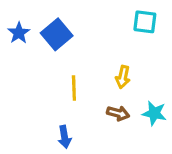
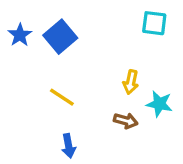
yellow line: (74, 88) -> (62, 97), moved, turned -55
cyan star: (154, 113) -> (159, 104), moved

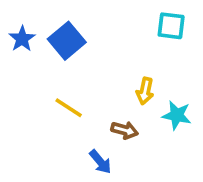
brown arrow: (126, 121) -> (125, 130), moved
blue arrow: (69, 146) -> (100, 162), moved, turned -30

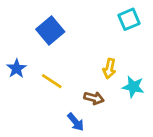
cyan square: (171, 26) -> (129, 19), turned -30
blue star: (22, 39) -> (17, 68), moved

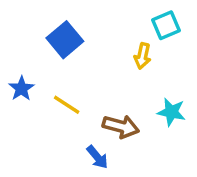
yellow arrow: (109, 68) -> (143, 56), moved
brown arrow: (94, 98) -> (121, 126), size x1.4

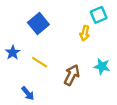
brown arrow: (121, 126) -> (72, 75), turned -78
blue arrow: (97, 157) -> (28, 93), moved

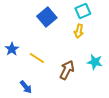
cyan square: (99, 15) -> (83, 11), moved
blue square: (38, 24) -> (47, 17), moved

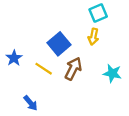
blue square: (47, 17) -> (59, 44), moved
brown arrow: (67, 70) -> (73, 69), moved

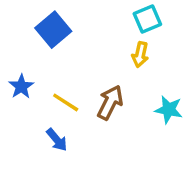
blue square: (59, 44) -> (53, 30), moved
blue arrow: (31, 103) -> (57, 140), moved

